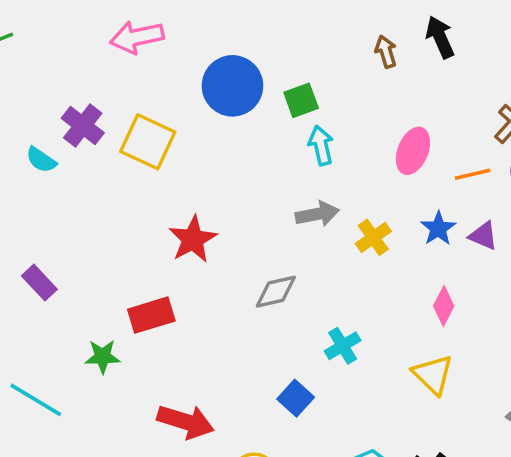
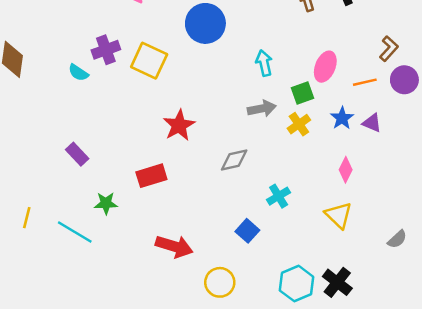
green square: (301, 100) -> (302, 93), moved
purple cross: (83, 126) -> (106, 50), turned 32
green star: (103, 357) -> (106, 203), moved

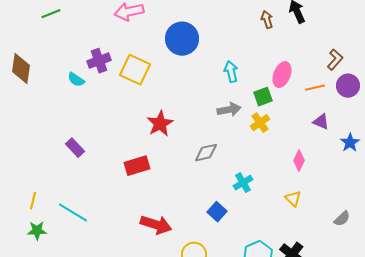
blue star: (342, 118) -> (350, 143), moved
green star: (106, 203) -> (37, 231), moved
yellow triangle: (338, 215) -> (293, 199), size x0.7

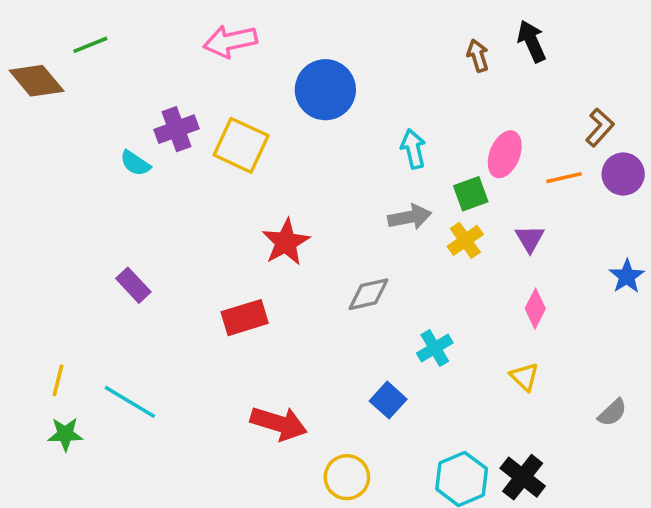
brown diamond: (21, 69) -> (37, 81), moved, turned -48
purple triangle: (321, 122) -> (530, 239), moved, turned 36

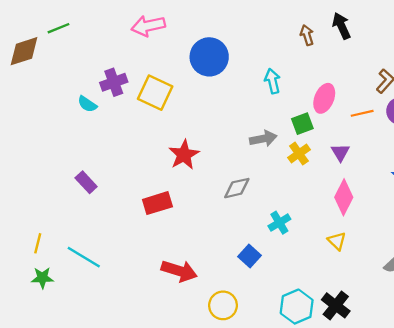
brown diamond: (37, 81) -> (24, 51), turned -68
cyan arrow: (413, 149) -> (272, 81), moved
pink diamond: (535, 309) -> (344, 197), size x1.4

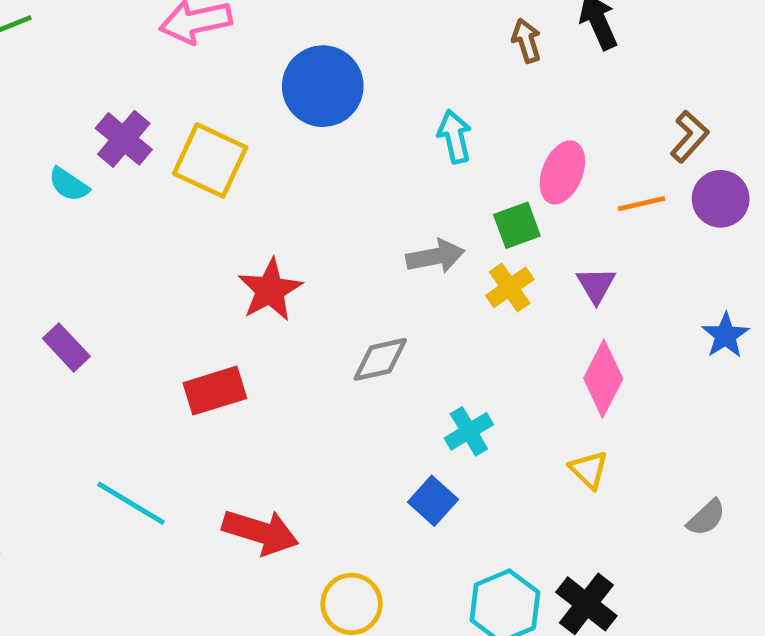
purple cross: (114, 82) -> (124, 139), turned -30
blue square: (249, 256) -> (433, 501), moved
cyan line: (84, 257) -> (131, 503), moved

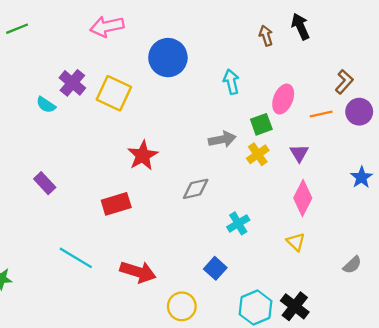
blue square: (433, 501) -> (215, 268), moved

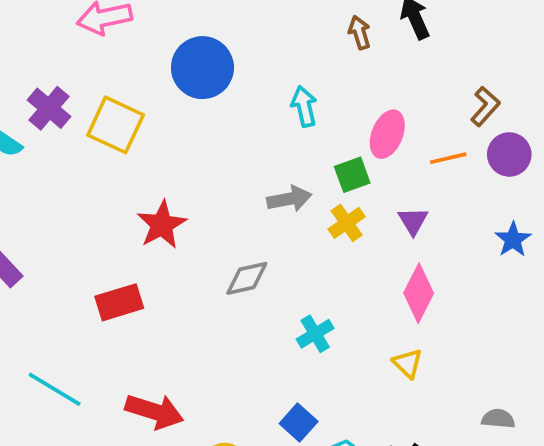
blue star: (361, 177) -> (513, 239), moved
gray semicircle: (352, 265) -> (498, 419), moved, turned -132
blue square: (215, 268) -> (299, 422), moved

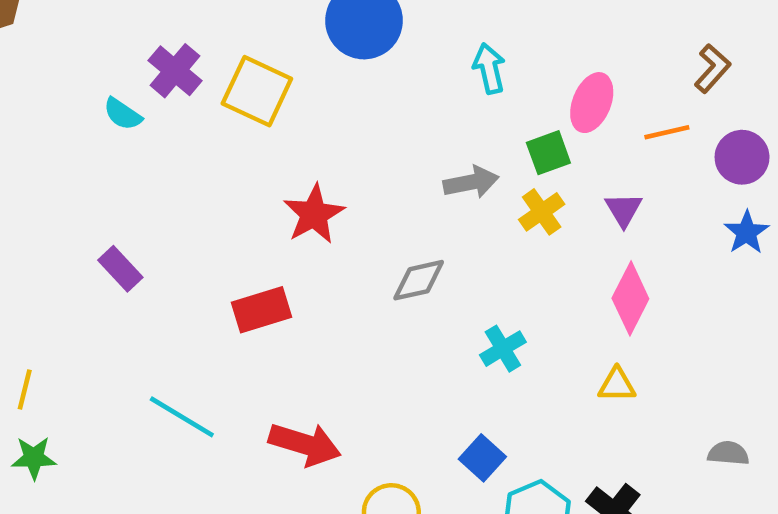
purple circle: (509, 154) -> (742, 157), moved
yellow triangle: (408, 363) -> (617, 385), turned -44

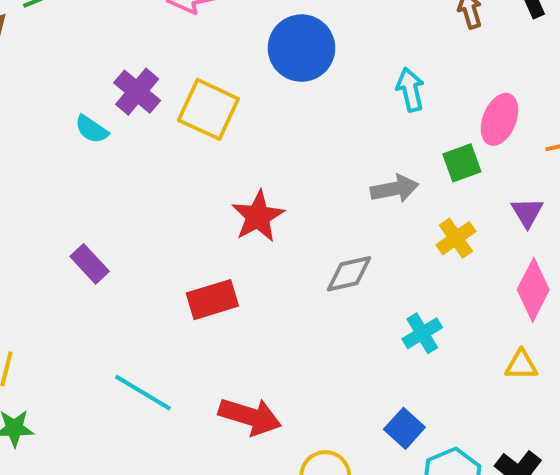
yellow cross: (542, 212) -> (456, 238), moved

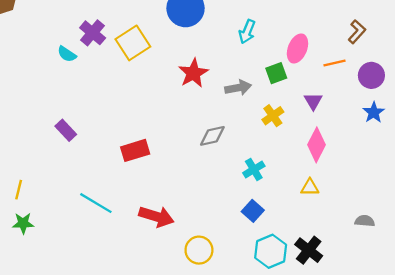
cyan arrow: (410, 90) -> (247, 32), turned -145
yellow square: (208, 109) -> (133, 43), turned 32
red star: (258, 216) -> (193, 73), moved
blue square: (404, 428) -> (253, 211), moved

